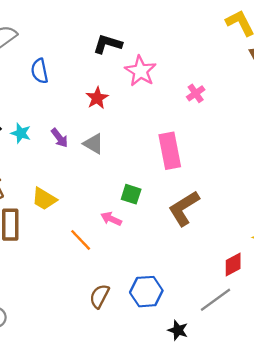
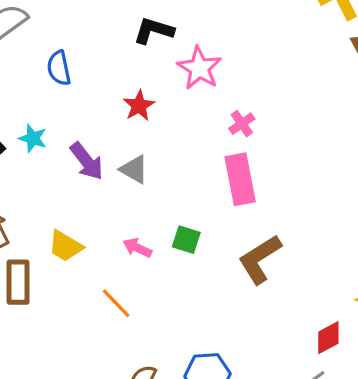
pink cross: (196, 93) -> (242, 124), moved
cyan star: (21, 133) -> (33, 138), moved
purple arrow: (60, 138) -> (87, 161), size x1.4
pink arrow: (111, 219) -> (137, 248), moved

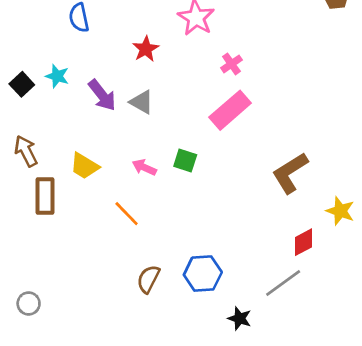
pink rectangle: (240, 179) -> (230, 110), turned 60
brown L-shape: (260, 259) -> (290, 173), moved

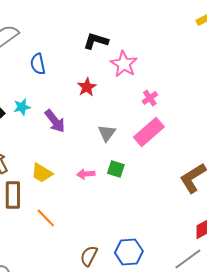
cyan star: (57, 76) -> (22, 107), turned -30
gray triangle: (142, 102) -> (107, 133), moved, turned 36
pink arrow: (144, 167) -> (86, 174), turned -30
orange line: (127, 214) -> (46, 218), moved

